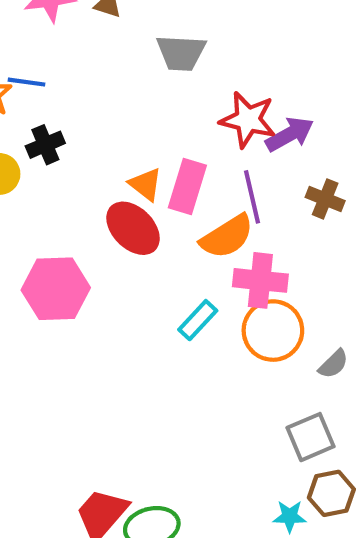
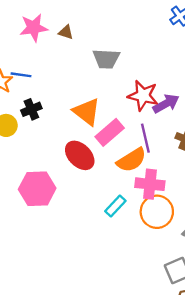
orange triangle: (146, 184) -> (87, 112), moved, size x1.5
pink rectangle: (187, 186) -> (110, 132), turned 32

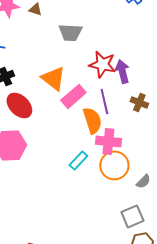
purple arrow: (166, 104) -> (122, 71), turned -75
red ellipse: (80, 155) -> (19, 105), moved
orange semicircle: (132, 160) -> (92, 120), turned -76

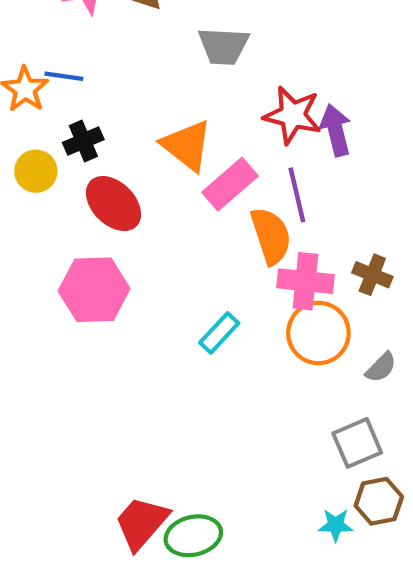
brown cross: (139, 102) -> (372, 275), moved
cyan rectangle: (78, 160) -> (219, 333), moved

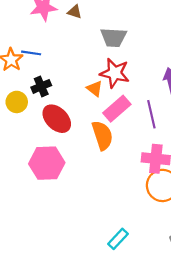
red star: (293, 115) -> (115, 73), moved
orange triangle: (187, 145) -> (95, 89), size x0.6
orange semicircle: (271, 236) -> (102, 135), moved
cyan rectangle: (219, 333) -> (118, 239), moved

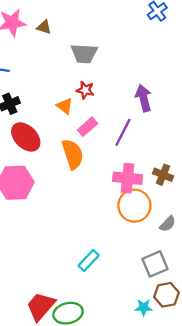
red star: (115, 73) -> (85, 90), size x0.6
pink rectangle: (117, 109) -> (88, 127), size x0.7
purple line: (151, 114) -> (123, 132), turned 40

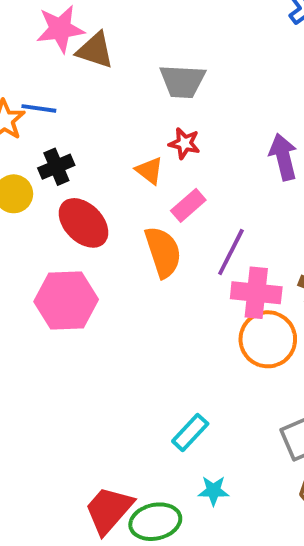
brown triangle: (44, 27) -> (95, 50), moved, size x1.5
purple line: (123, 132) -> (231, 252), moved
cyan star: (144, 307) -> (213, 491), moved

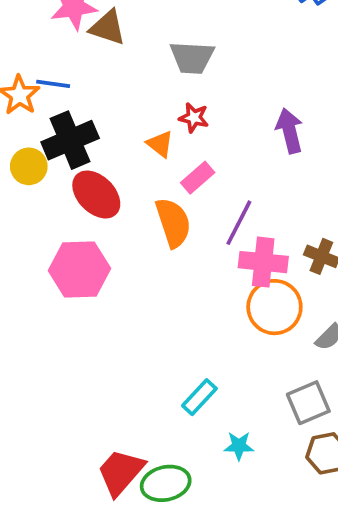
black cross: (56, 167) -> (70, 140), size x1.6
cyan star: (213, 491) -> (239, 446), moved

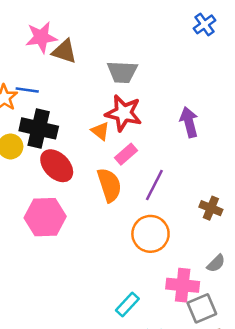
red star: (194, 118) -> (124, 113), size x1.8
black cross: (70, 140) -> (39, 128), turned 36
pink cross: (263, 262) -> (183, 285), moved
orange circle: (274, 307) -> (150, 234), moved

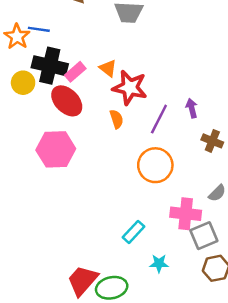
red star: (124, 113) -> (130, 88), moved
purple arrow: (189, 122) -> (192, 108), moved, size x0.7
pink rectangle: (126, 154) -> (75, 72), moved
orange semicircle: (109, 185) -> (116, 119), size x0.6

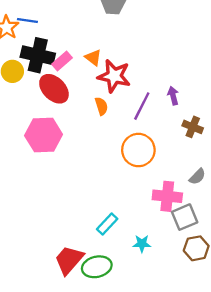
cyan rectangle: (133, 232) -> (107, 224), moved

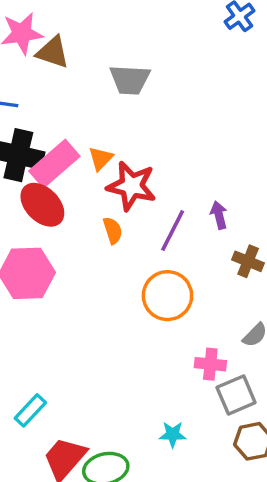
orange triangle: (93, 58) -> (101, 158), turned 36
pink rectangle: (62, 61) -> (54, 164), size x1.6
pink cross: (167, 196) -> (210, 364), size x0.7
cyan rectangle: (107, 224) -> (30, 410), moved

